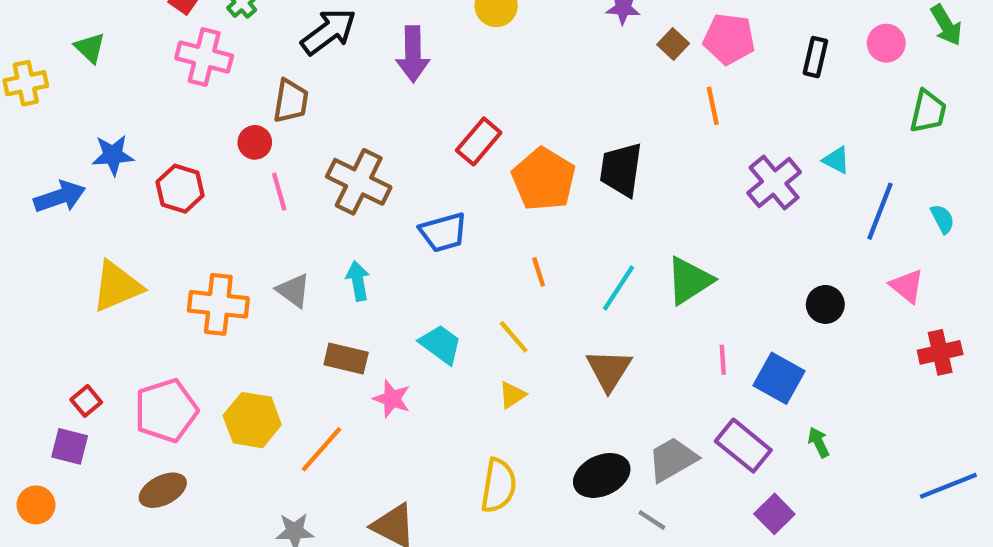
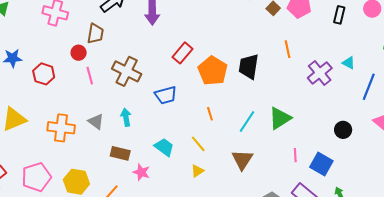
orange line: (713, 106) -> (287, 49), moved

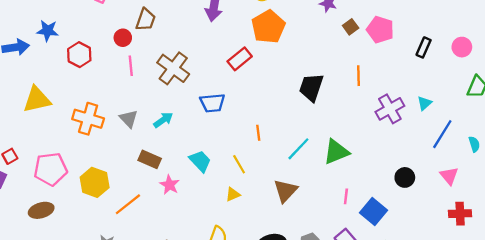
cyan triangle: (349, 63) -> (424, 103), turned 40
orange pentagon: (213, 71) -> (268, 27), moved
cyan arrow: (126, 117) -> (163, 120), turned 54

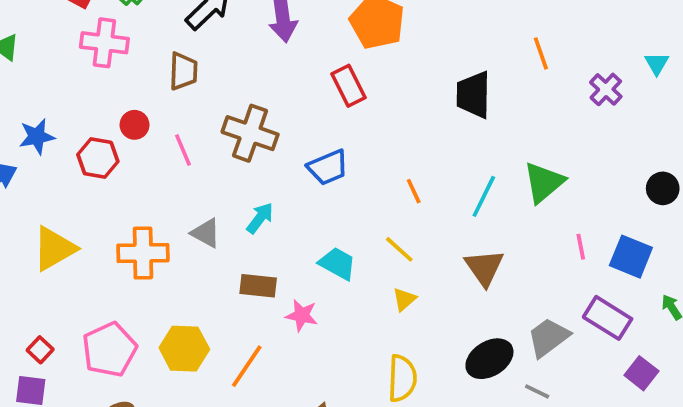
red circle: (123, 38) -> (135, 125), moved
red rectangle: (240, 59) -> (348, 86), turned -60
purple cross: (390, 109) -> (606, 89), size x0.7

